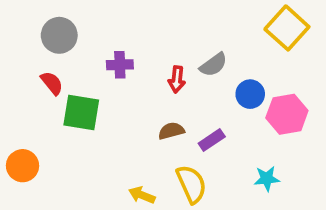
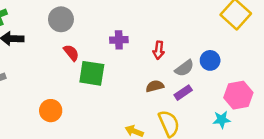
gray circle: (59, 35) -> (61, 19), moved
gray semicircle: (213, 65) -> (184, 68), moved
pink hexagon: (287, 114) -> (238, 95), moved

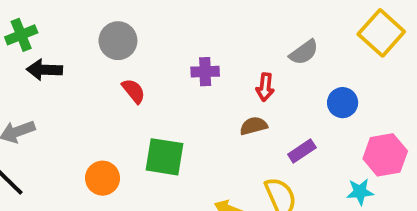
gray semicircle: (184, 68) -> (304, 52), moved
green square: (92, 73) -> (164, 157), moved
brown semicircle: (155, 86) -> (254, 126), moved

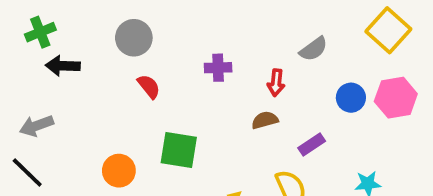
pink hexagon: (385, 155) -> (396, 98), moved

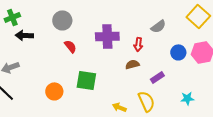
purple cross: (218, 68) -> (107, 36), size x1.6

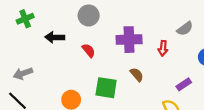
gray circle: (62, 20) -> (89, 15), moved
black arrow: (24, 35) -> (55, 37), moved
brown semicircle: (132, 64) -> (137, 75), moved, turned 64

